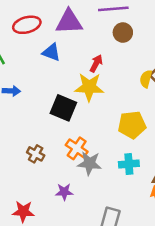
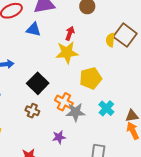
black square: (63, 108) -> (38, 83), moved, turned 30
yellow pentagon: (132, 125) -> (91, 78), moved
cyan cross: (129, 164) -> (106, 108), turned -35

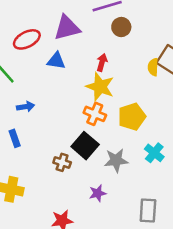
yellow star: (67, 53) -> (100, 87), turned 30
black square: (38, 83) -> (85, 146), moved
orange cross: (64, 102) -> (95, 114), moved

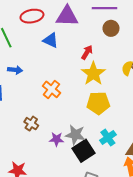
yellow star: (100, 87) -> (93, 74), moved
orange cross: (95, 114) -> (51, 89), moved
black square: (85, 146) -> (83, 151), moved
purple star: (98, 193) -> (57, 139), moved

